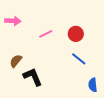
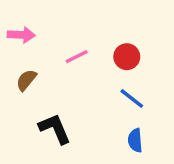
brown semicircle: (16, 61) -> (26, 80), moved
blue semicircle: (93, 85) -> (135, 140), moved

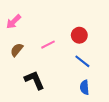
pink arrow: (21, 35) -> (14, 22), turned 133
pink line: (77, 57) -> (48, 45), moved

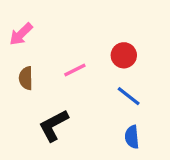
brown semicircle: (17, 50) -> (26, 78), turned -40
black L-shape: (34, 80) -> (54, 125), turned -95

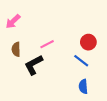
red circle: (124, 55) -> (88, 42), moved
black L-shape: (54, 125) -> (34, 65), moved

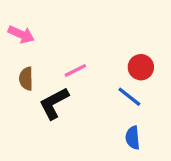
pink arrow: (13, 21) -> (21, 34), turned -112

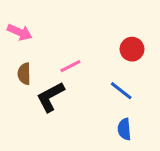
red circle: (141, 67) -> (132, 49), moved

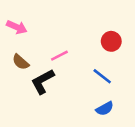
brown semicircle: (24, 74) -> (21, 62), turned -48
blue semicircle: (124, 129) -> (105, 109), turned -114

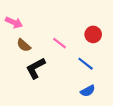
pink line: (59, 56) -> (60, 43), moved, turned 64
brown semicircle: (21, 62) -> (24, 45), moved

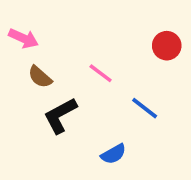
red circle: (93, 34) -> (167, 46), moved
blue semicircle: (88, 91) -> (113, 154), moved

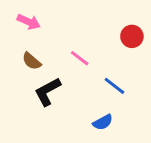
pink arrow: (23, 38) -> (29, 22), moved
blue semicircle: (113, 154) -> (103, 122), moved

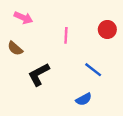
pink line: (80, 58) -> (66, 35), moved, turned 56
brown semicircle: (32, 61) -> (15, 48), moved

